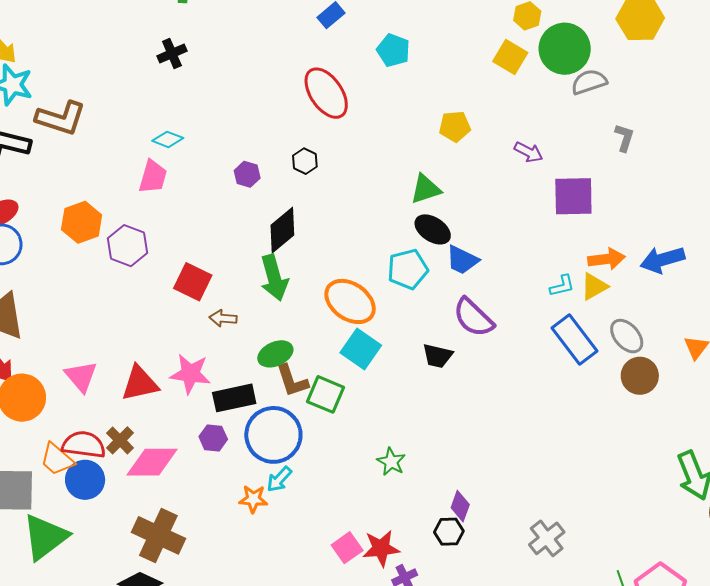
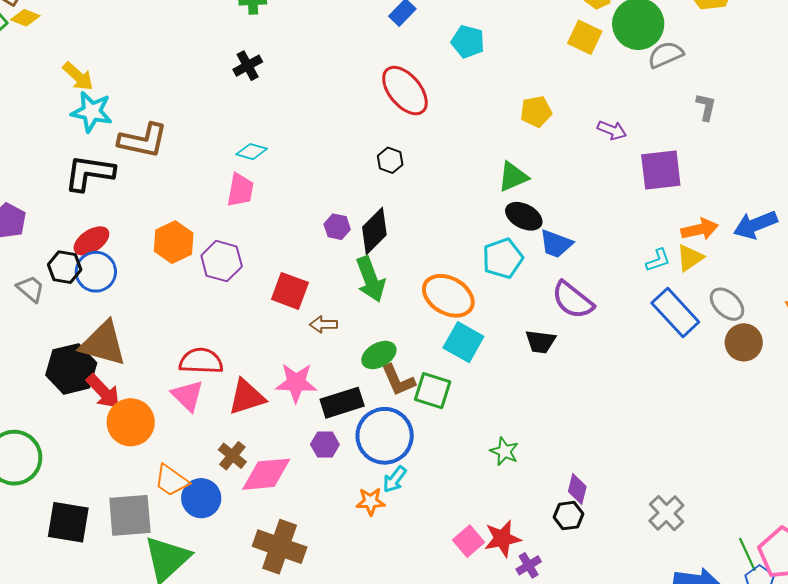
purple hexagon: (247, 174) -> (337, 227), moved
red semicircle: (84, 445) -> (201, 361), moved

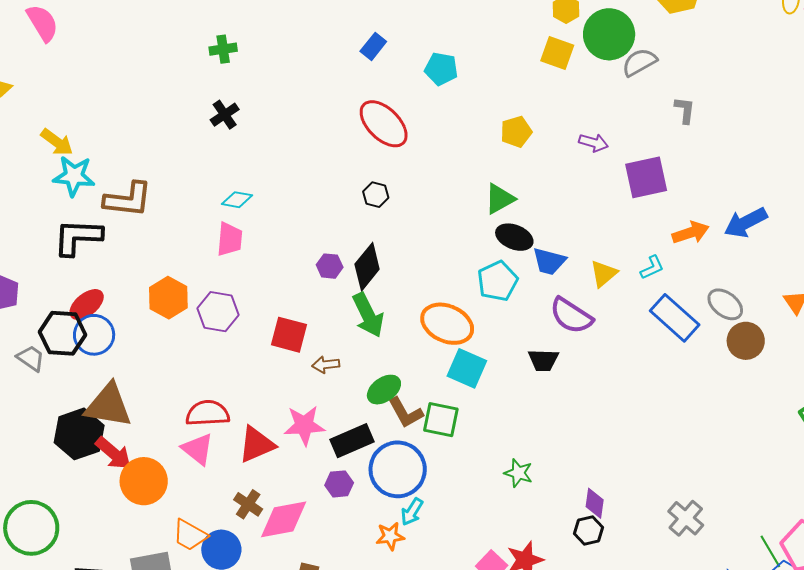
yellow triangle: (690, 258) -> (604, 274), moved
black hexagon: (65, 267) -> (62, 333), size x1.4

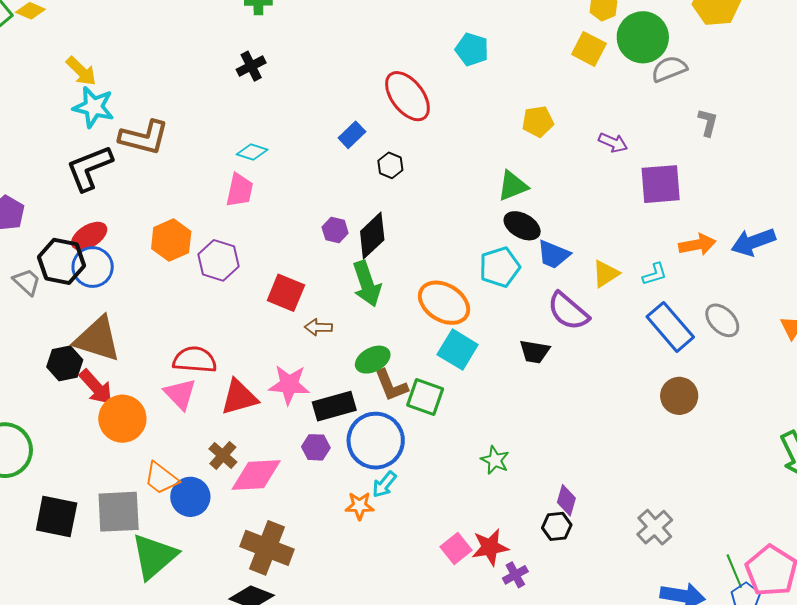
blue rectangle: (373, 46) -> (352, 135), moved
black L-shape: (78, 237) -> (89, 168), turned -32
brown circle: (746, 341) -> (679, 396), moved
black hexagon: (79, 434) -> (65, 363), size x0.7

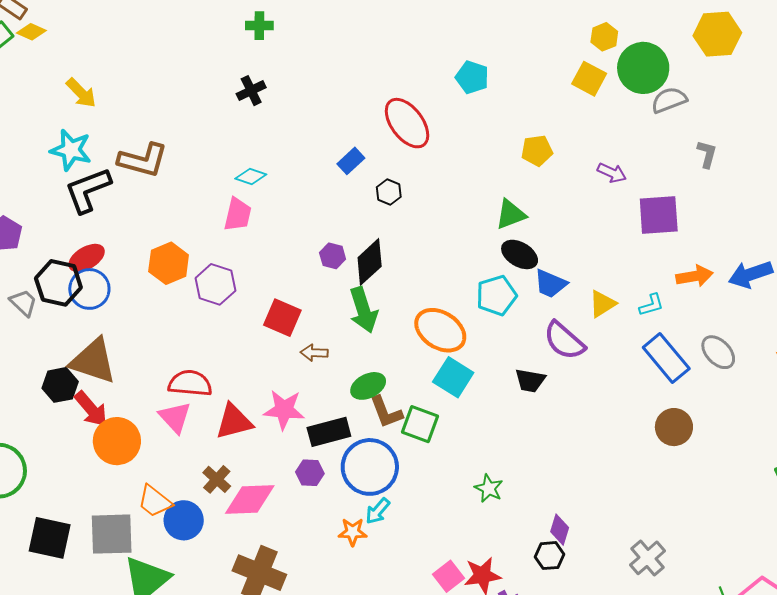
cyan star: (94, 107) -> (71, 150), moved

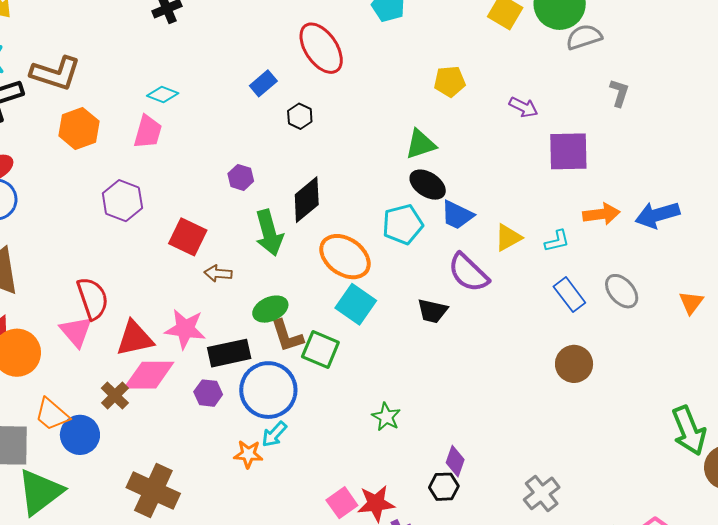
black diamond: (370, 262) -> (307, 200), moved
orange hexagon: (169, 263) -> (79, 128), moved
blue rectangle: (666, 358) -> (569, 295), size x0.7
red semicircle: (190, 383) -> (93, 298), turned 63
pink diamond: (250, 500) -> (149, 375), moved

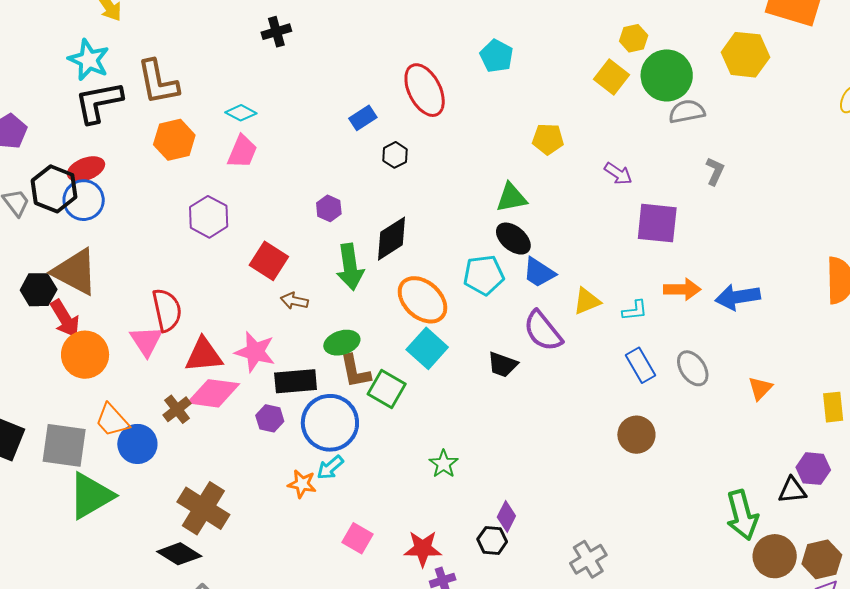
brown L-shape: (56, 73) -> (158, 82), turned 54
cyan diamond: (163, 94) -> (241, 113), moved
pink square: (342, 503) -> (358, 538), moved, turned -32

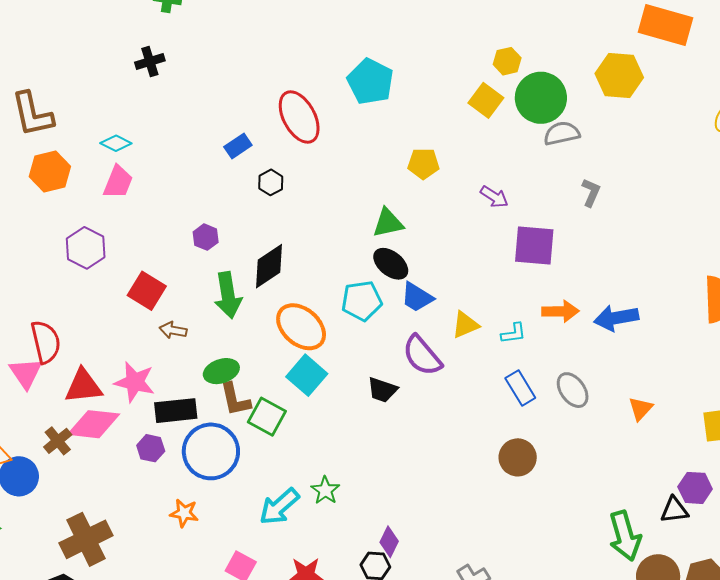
cyan pentagon: (497, 56) -> (370, 81), size x1.4
cyan arrow: (330, 467) -> (279, 507), moved, size x1.5
brown cross: (203, 508) -> (86, 539), turned 33

